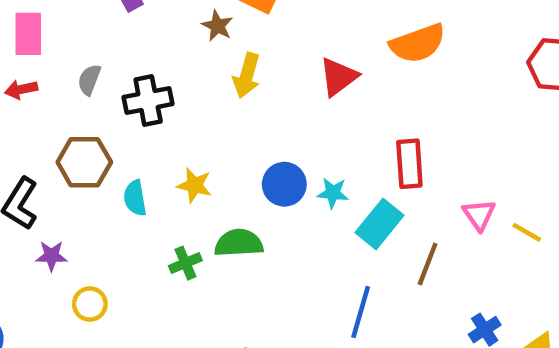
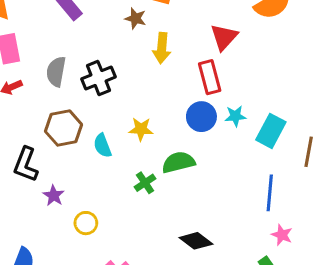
gray semicircle: (89, 80) -> (56, 72), size x1.4
red rectangle: (409, 164) -> (210, 77), moved
purple star: (51, 256) -> (54, 196), turned -30

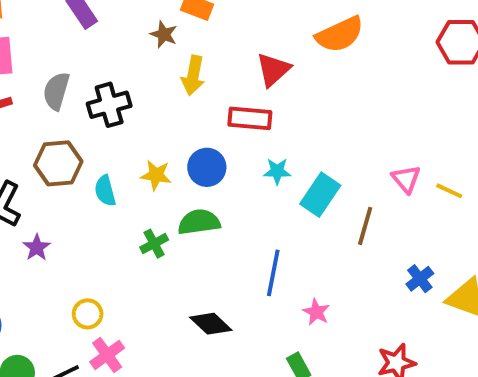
red rectangle: (210, 77) -> (250, 118), turned -76
blue circle: (201, 117) -> (207, 167), moved
blue line: (270, 193) -> (273, 273), moved
yellow circle: (86, 223) -> (88, 314), moved
pink star: (282, 235) -> (316, 312), moved

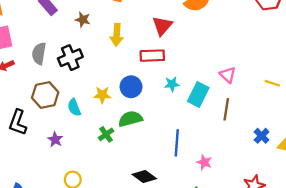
brown star: (164, 34) -> (83, 20), moved
pink triangle: (406, 179) -> (228, 75), moved
purple star: (37, 247) -> (55, 139), moved

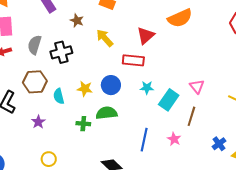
yellow arrow: (117, 35) -> (105, 38), turned 126
green cross: (106, 134) -> (83, 124), turned 32
pink star: (204, 162) -> (174, 139), moved

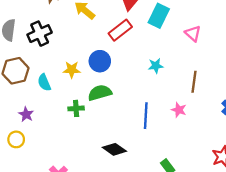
red rectangle: (133, 60) -> (120, 30), turned -35
pink triangle: (197, 86) -> (193, 33), moved
cyan star: (147, 88) -> (156, 66), moved
cyan rectangle: (169, 100) -> (159, 16), moved
yellow circle: (49, 159) -> (16, 139), moved

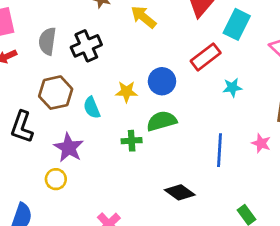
red rectangle: (120, 30) -> (206, 57), moved
purple star: (26, 114) -> (69, 148), size x1.5

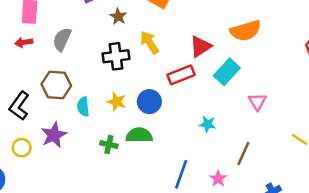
black cross: (86, 46) -> (116, 56), moved
red rectangle: (206, 57) -> (181, 75), moved
yellow circle: (56, 179) -> (22, 148), moved

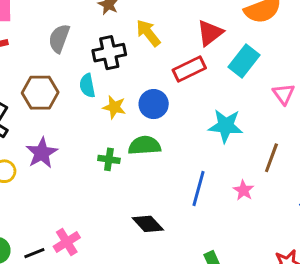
gray semicircle: (62, 39) -> (59, 38), moved
cyan semicircle: (83, 107) -> (87, 86), moved
cyan star: (208, 124) -> (226, 126), size x1.6

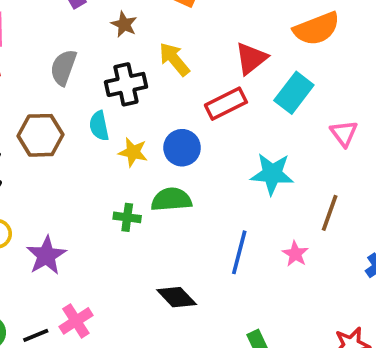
purple star: (42, 153) -> (46, 255), moved

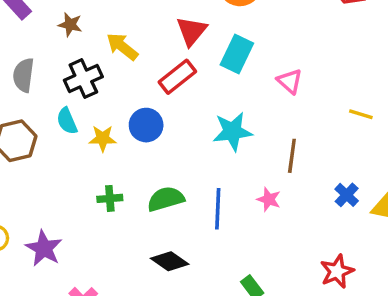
green semicircle: (171, 199) -> (166, 199), moved

